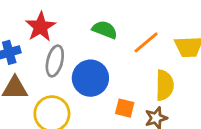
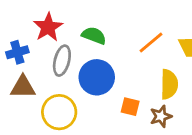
green semicircle: (105, 30) -> (94, 36), moved

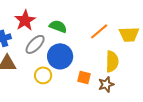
gray ellipse: (62, 61) -> (35, 44), turned 30
yellow circle: (59, 112) -> (43, 75), moved, size x0.7

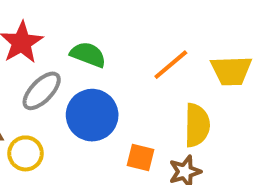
yellow circle: (43, 75) -> (26, 153), moved

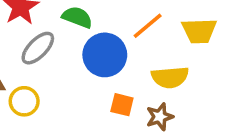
blue circle: (92, 115) -> (105, 55), moved
yellow semicircle: (197, 125) -> (170, 77), turned 84

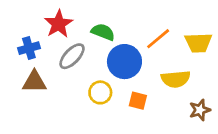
yellow circle: (24, 101) -> (100, 92), moved
brown star: (160, 117) -> (200, 110), moved

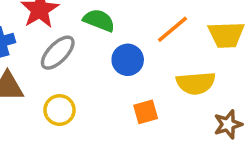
blue circle: (124, 62) -> (128, 60), size x0.7
yellow circle: (100, 92) -> (59, 110), moved
orange square: (138, 101) -> (146, 112), turned -30

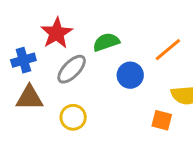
green semicircle: (99, 20) -> (106, 42), turned -40
orange square: (146, 112) -> (162, 120), moved, turned 30

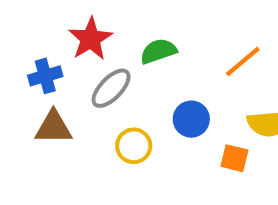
blue circle: (130, 75) -> (191, 119), moved
yellow circle: (73, 117) -> (134, 146), moved

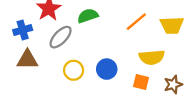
blue circle: (191, 119) -> (107, 69), moved
orange square: (234, 158) -> (141, 82), moved

